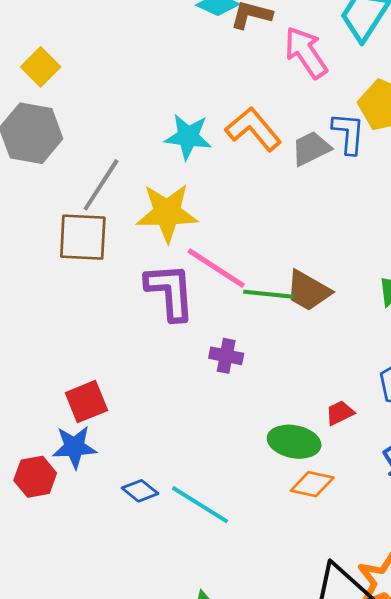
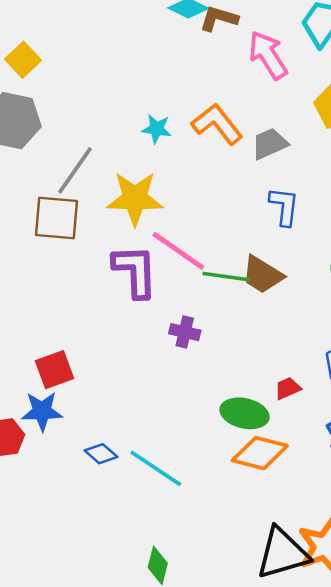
blue L-shape: (348, 133) -> (284, 206), moved
cyan star: (188, 137) -> (157, 129), size x0.7
orange diamond: (312, 484) -> (260, 453), size x1.4

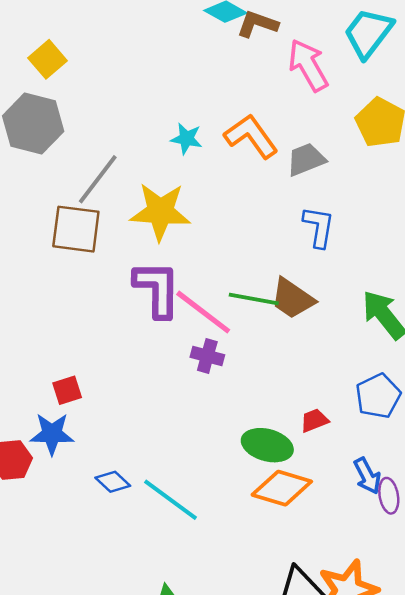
pink line: (178, 251) -> (203, 312), moved
red square: (54, 370) -> (67, 390), size x0.7

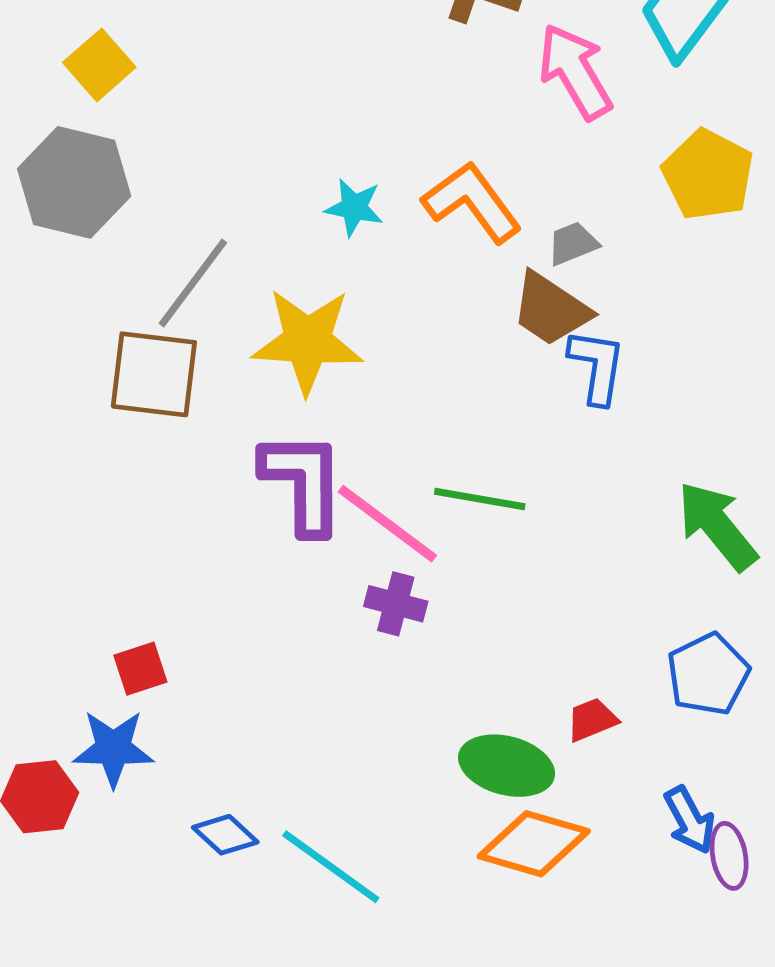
gray trapezoid: (306, 159) -> (573, 244), size x0.7
brown trapezoid: (293, 299) -> (551, 309), moved

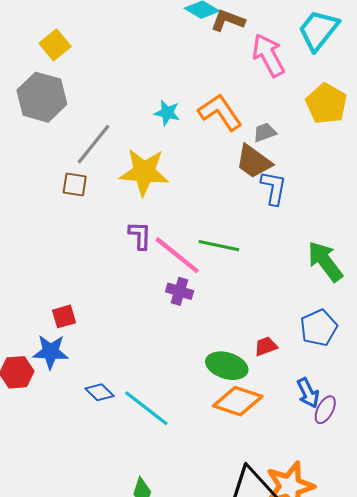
brown square: (154, 374) -> (75, 185), size x0.6
purple L-shape: (303, 482) -> (140, 235), size x0.6
purple ellipse: (729, 856) -> (325, 410), turned 36

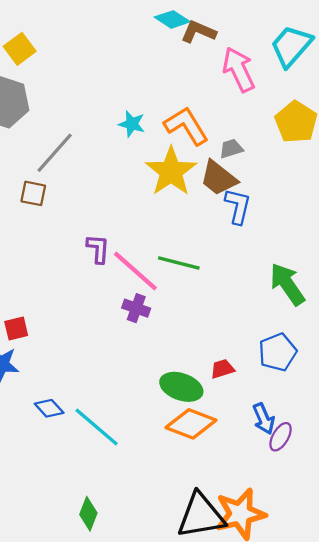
yellow star: (144, 172) -> (171, 171), moved, turned 30

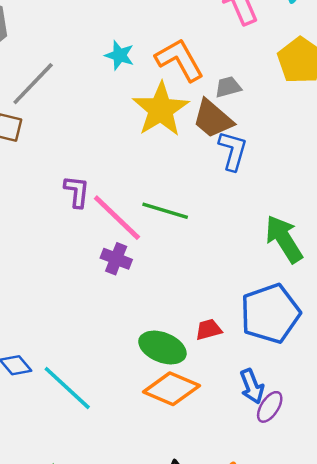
blue pentagon: (278, 352) -> (270, 314), size x1.4

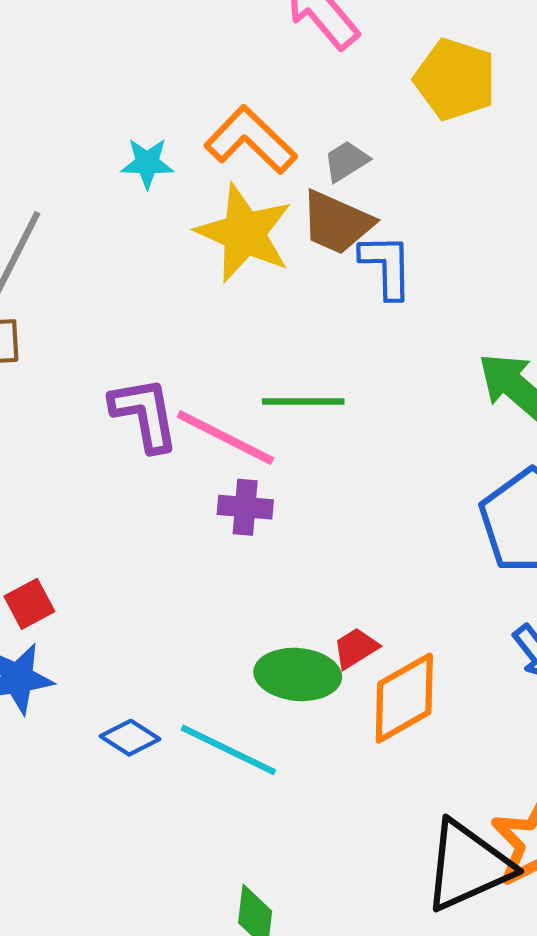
purple L-shape: (77, 192) -> (145, 414), size x1.4
red trapezoid: (209, 329) -> (356, 648), moved
green ellipse: (162, 348) -> (298, 674), moved
orange diamond: (171, 389) -> (404, 698), turned -36

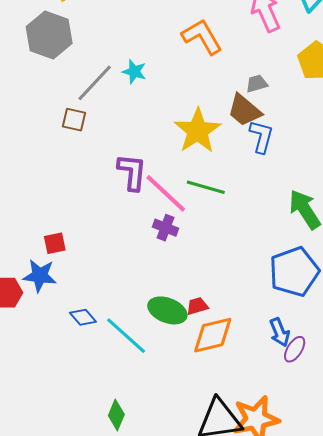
orange L-shape: (251, 140) -> (202, 37), moved
cyan star: (147, 163) -> (134, 72), moved
yellow star: (244, 233) -> (198, 131), moved

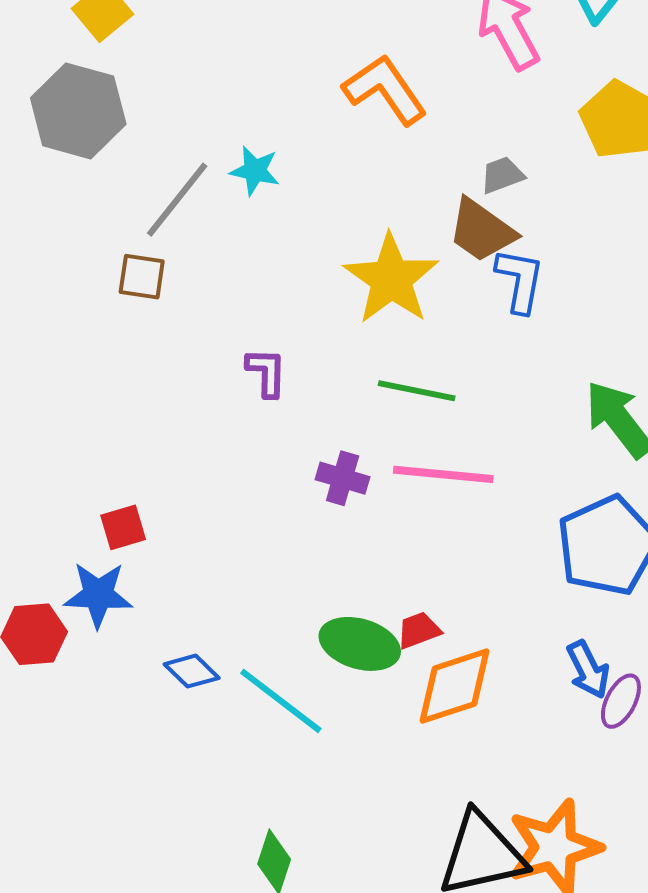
purple L-shape: (132, 172) -> (266, 372), size x0.7
pink line: (166, 193) -> (443, 474), moved, turned -33

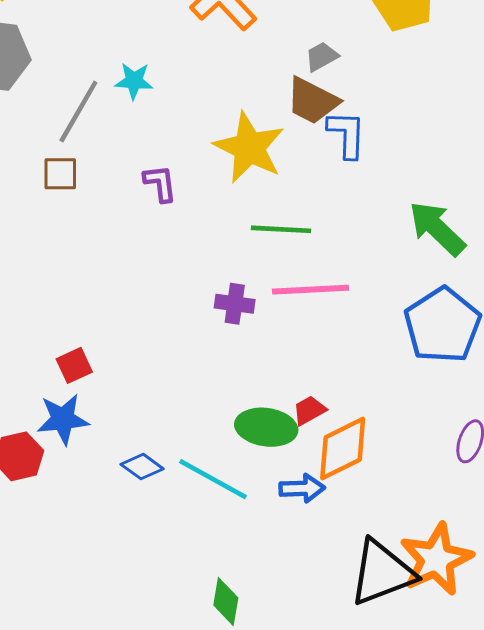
purple L-shape: (266, 372) -> (160, 183), moved
blue arrow: (588, 670) -> (302, 488), moved, turned -57

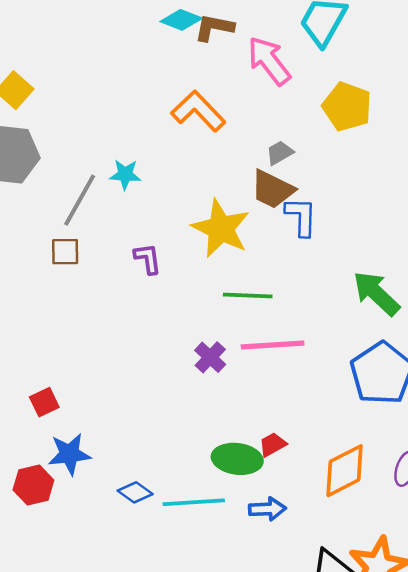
purple cross: (235, 304) -> (210, 357), turned 36
red square: (74, 365) -> (44, 402), moved
orange diamond: (343, 449) -> (345, 471), moved
cyan line: (213, 479) -> (194, 502), turned -32

